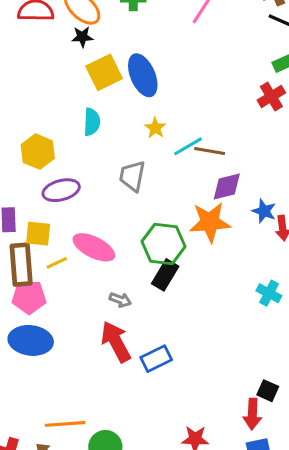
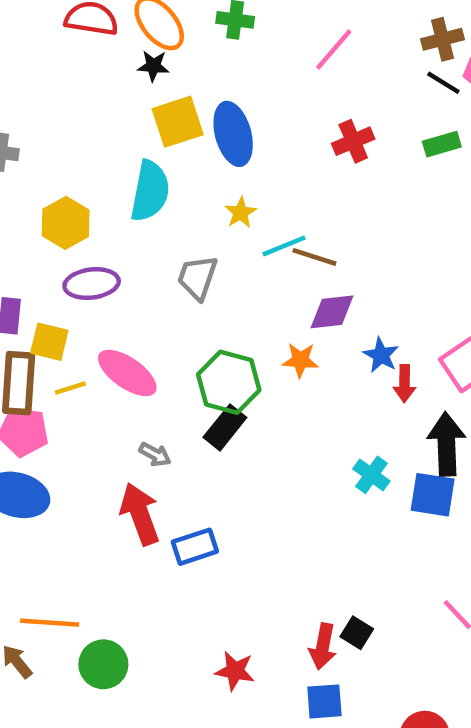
red cross: (271, 97) -> (353, 141), moved
cyan semicircle: (92, 122) -> (150, 191), size x1.5
orange star: (210, 222) -> (300, 360), size x0.6
black square: (268, 391) -> (357, 633), moved

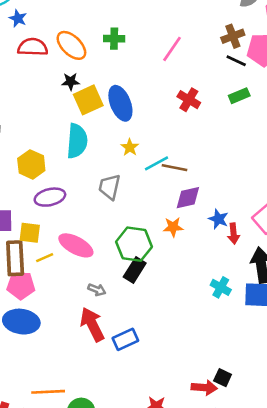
black star: (153, 66) -> (71, 82), moved
red cross: (353, 141) -> (189, 100), turned -30
red arrow: (323, 646) -> (204, 388), turned -90

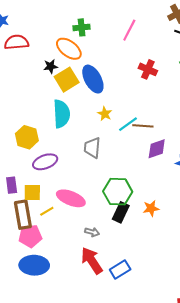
orange ellipse: (71, 45) -> (69, 49), moved
orange star: (173, 227) -> (151, 208), moved

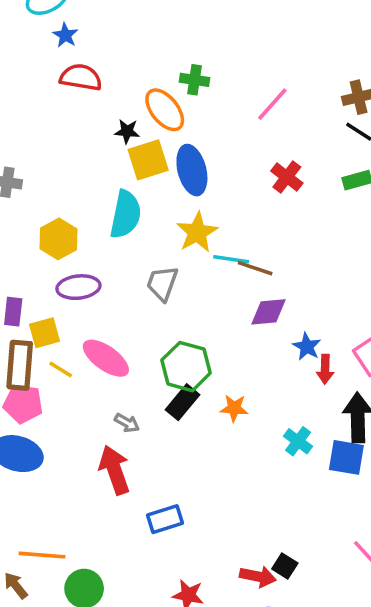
yellow star: (105, 114) -> (197, 232), size x1.6
cyan line: (128, 124) -> (231, 259), turned 30
yellow square: (32, 193) -> (44, 333), turned -30
yellow line: (47, 211) -> (61, 370), turned 48
blue rectangle: (120, 269) -> (165, 519), moved

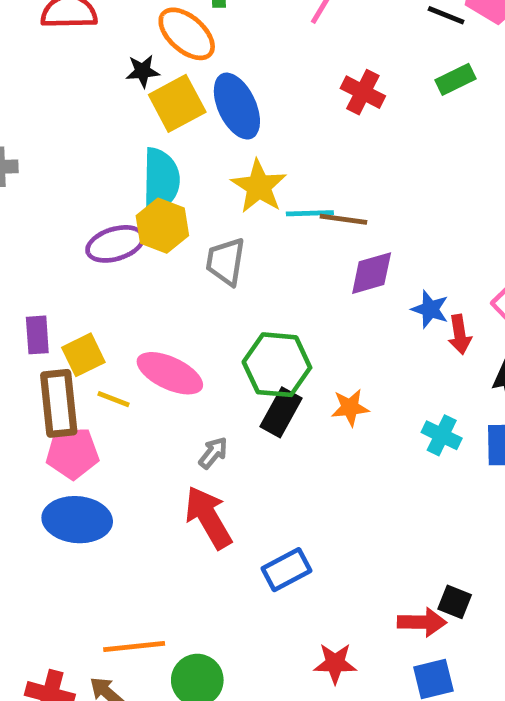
yellow hexagon: (58, 239) -> (162, 226), moved
purple ellipse: (78, 287) -> (115, 244), moved
gray arrow: (127, 423) -> (213, 453), turned -70

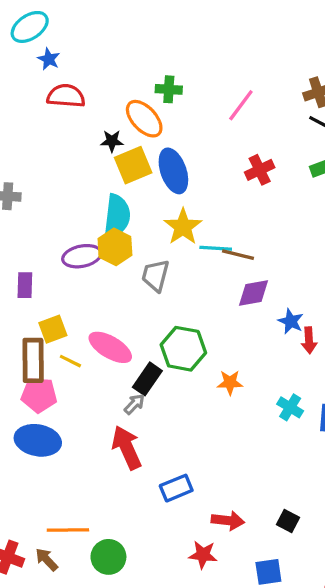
red cross: (363, 92) -> (260, 170), turned 32
purple rectangle: (37, 335) -> (25, 285), moved
black rectangle: (281, 412) -> (147, 379), moved
red arrow: (422, 622) -> (228, 521), moved

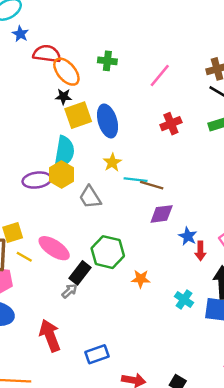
red semicircle: (66, 96) -> (47, 54), moved
orange ellipse: (144, 119) -> (66, 72), moved
yellow star: (183, 227) -> (112, 162), size x0.7
gray trapezoid: (155, 275) -> (90, 197), turned -50
red arrow: (127, 448) -> (50, 335), moved

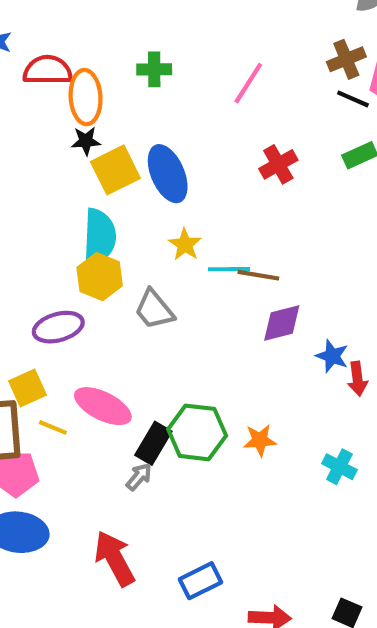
orange ellipse: (66, 72) -> (86, 97), turned 44
purple ellipse: (37, 180) -> (58, 327), moved
green hexagon: (108, 252) -> (197, 432), moved

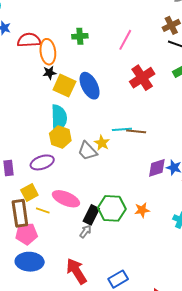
red cross: (278, 164) -> (142, 78), size x1.4
yellow square: (115, 170) -> (64, 86), turned -35
yellow star: (185, 245) -> (102, 143), moved
purple diamond: (282, 323) -> (157, 168), moved

